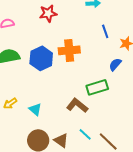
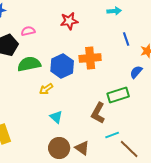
yellow arrow: (10, 103) -> (46, 89), moved
brown L-shape: (77, 105) -> (98, 113), turned -100
cyan line: (85, 134) -> (112, 135), moved, turned -64

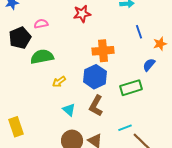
blue hexagon: (62, 66) -> (95, 77), moved
brown L-shape: (98, 113) -> (96, 106), moved

